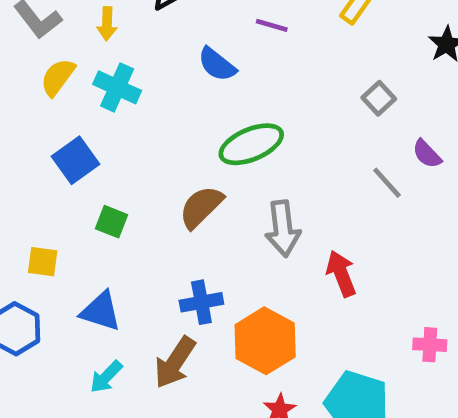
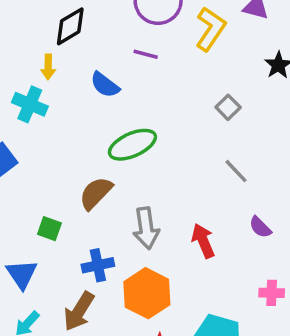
yellow arrow: (107, 24) -> (48, 67), moved
purple semicircle: (427, 154) -> (260, 227), moved
green square: (111, 222) -> (49, 229), moved
gray arrow: (283, 229) -> (146, 228), moved
blue triangle: (101, 311) -> (22, 274), turned 40

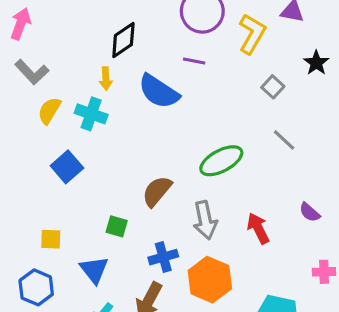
blue semicircle: (105, 85) -> (159, 91), size x1.5
gray square: (228, 107) -> (273, 87), moved
green ellipse: (132, 145) -> (221, 161), moved
gray line: (236, 171) -> (284, 140), moved

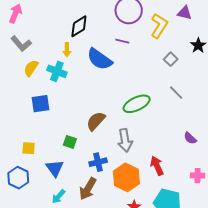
blue square: (67, 167) -> (41, 104), turned 30
red arrow: (258, 228) -> (157, 166), moved

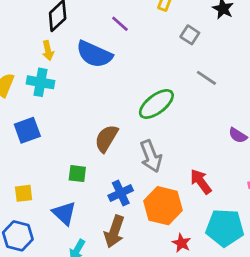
purple line: (122, 41) -> (120, 24), turned 40

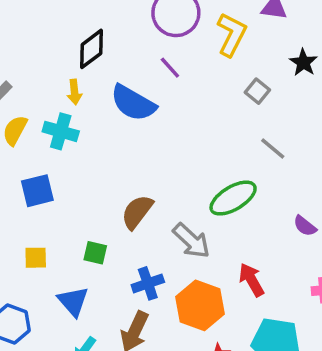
green ellipse: (156, 104) -> (233, 198), moved
gray arrow: (151, 156) -> (191, 241), turned -32
yellow square: (24, 193) -> (36, 258), moved

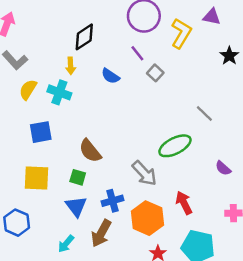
gray square: (257, 91) -> (155, 73), moved
blue semicircle: (133, 103) -> (110, 76), size x0.6
brown semicircle: (137, 212) -> (90, 151), moved, turned -80
yellow square: (36, 258) -> (37, 178), size x1.6
blue triangle: (73, 301) -> (76, 206), moved

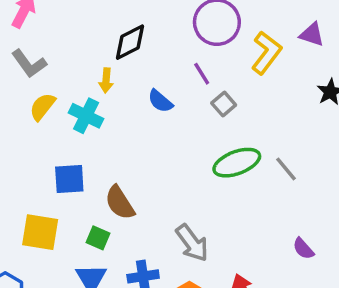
blue square: (41, 132) -> (69, 179), moved
green ellipse: (175, 146) -> (237, 163), moved

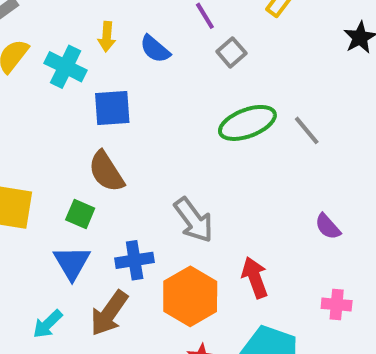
yellow arrow: (106, 80) -> (107, 37), moved
blue square: (69, 179) -> (112, 108), moved

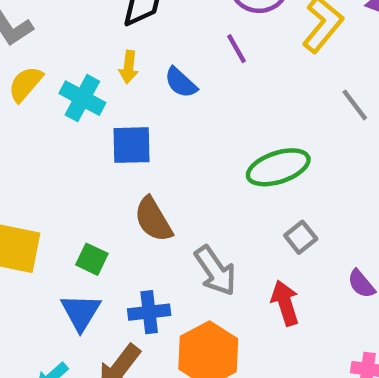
gray square: (231, 52) -> (301, 237), moved
gray line: (307, 130) -> (355, 105), moved
brown semicircle: (106, 172) -> (153, 219), moved
red arrow: (255, 278) -> (285, 303), moved

